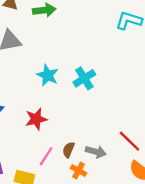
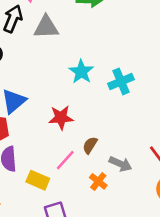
brown semicircle: (69, 150) -> (90, 145), moved

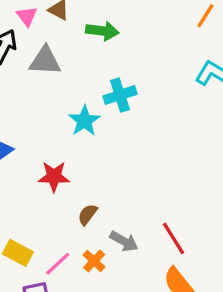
cyan cross: (121, 81) -> (120, 95), moved
pink line: (65, 160) -> (58, 264), moved

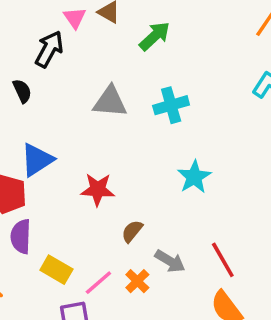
green arrow: (102, 31) -> (155, 36), turned -52
gray triangle: (45, 61) -> (110, 102), moved
cyan star: (84, 121) -> (194, 177), moved

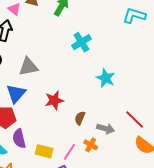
gray triangle: (110, 102) -> (28, 67), moved

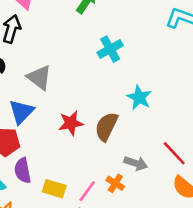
gray triangle: (28, 67) -> (39, 77), turned 45
brown semicircle: (80, 118) -> (106, 127), moved, size x1.6

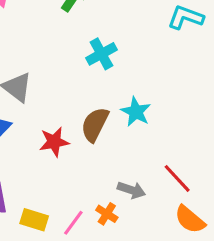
brown semicircle: (106, 127) -> (95, 124), moved

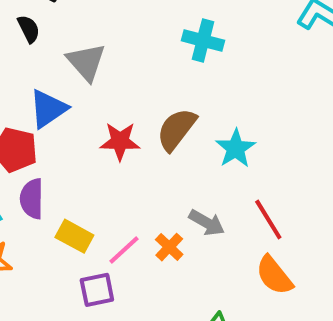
cyan cross: (101, 54) -> (203, 41), turned 32
cyan star: (136, 112) -> (236, 148), moved

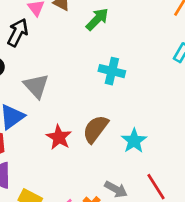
red star: (120, 141) -> (59, 137), turned 30

